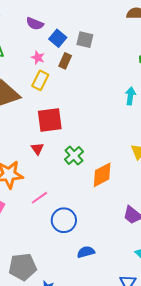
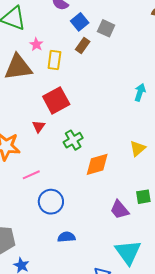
pink star: (38, 58) -> (36, 44), moved
yellow rectangle: (40, 80) -> (54, 60), turned -30
red square: (50, 120) -> (56, 100), turned -32

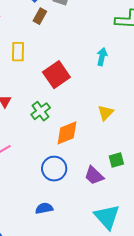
yellow rectangle: (54, 60) -> (18, 52), moved
red square: (56, 100) -> (56, 75), moved
blue circle: (51, 202) -> (54, 169), moved

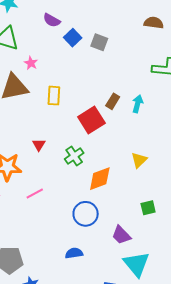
brown rectangle: (40, 16) -> (113, 101), moved
purple trapezoid: (94, 175) -> (121, 235), moved

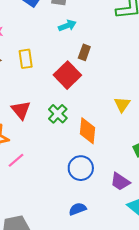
cyan arrow: (138, 104) -> (67, 26), moved, turned 66
red triangle: (39, 145) -> (21, 110), size x1.5
orange diamond: (100, 179) -> (88, 131), turned -52
pink line: (35, 194) -> (16, 160), moved

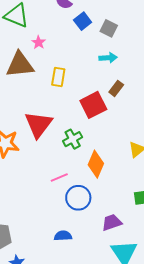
red triangle: (21, 110) -> (38, 124), size x1.4
pink line: (16, 160) -> (59, 177), moved
purple trapezoid: (120, 182) -> (112, 222), turned 110

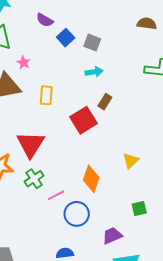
green cross: (73, 139) -> (34, 179), moved

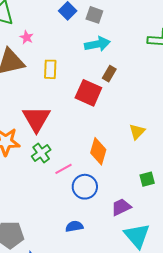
cyan arrow: (94, 72) -> (97, 44), size x1.4
red square: (84, 120) -> (88, 93), turned -32

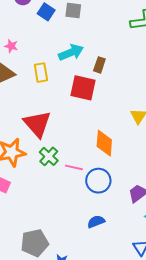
cyan arrow: (97, 44) -> (71, 52), moved
pink line: (63, 169) -> (74, 167), turned 54

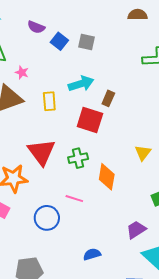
green cross: (49, 156) -> (78, 158), moved, turned 30
blue circle: (98, 181) -> (47, 218), moved

